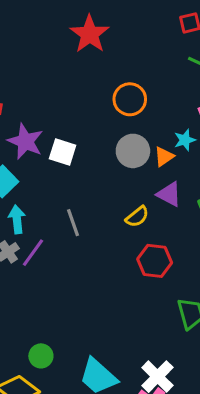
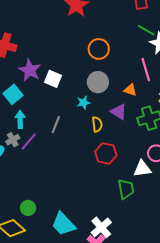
cyan star: (185, 140) -> (83, 103), moved
orange triangle: (164, 157) -> (130, 90), moved, turned 48
yellow semicircle: (137, 217) -> (97, 124), turned -63
gray line: (73, 223) -> (56, 125), turned 36

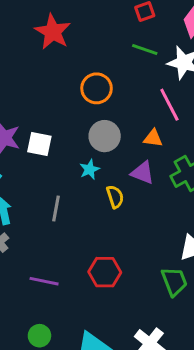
green line: (146, 30) -> (145, 50), moved
purple line: (29, 142) -> (44, 281), moved, turned 72
red hexagon: (106, 153) -> (105, 272), moved

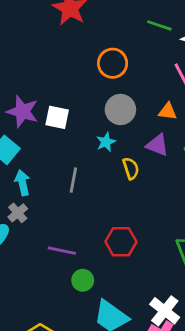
green circle: (39, 336) -> (83, 280), moved

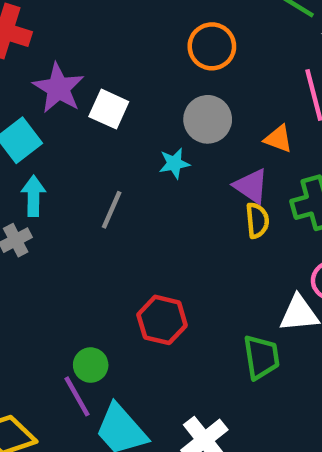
yellow semicircle: (131, 168) -> (257, 220), moved
purple line: (62, 251) -> (77, 396), moved, turned 36

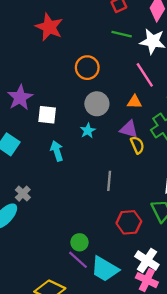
purple star: (58, 88) -> (20, 98), moved, turned 30
cyan arrow: (33, 196) -> (57, 151), moved
gray line: (112, 210) -> (109, 181), moved
red hexagon: (162, 320) -> (129, 222), moved

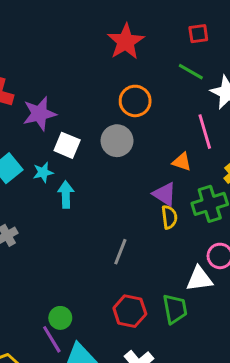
red star: (49, 27) -> (126, 42), moved
gray circle: (97, 104) -> (117, 141), moved
cyan star: (88, 131) -> (43, 172), moved

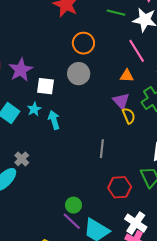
purple triangle: (165, 194) -> (121, 101), turned 30

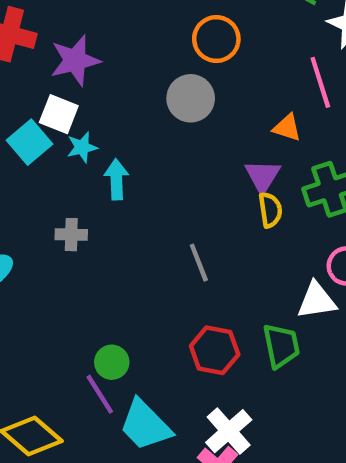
white square: (46, 86) -> (59, 114), moved
gray line: (102, 149) -> (199, 263), turned -42
gray cross: (22, 159) -> (71, 235), moved, turned 32

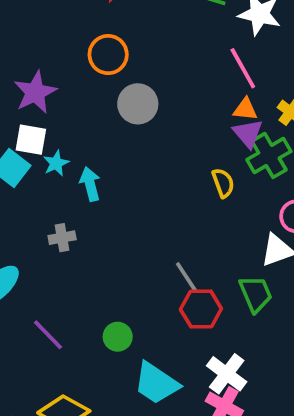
orange circle: (216, 39) -> (108, 55), moved
orange triangle: (287, 128) -> (245, 109), moved
purple triangle: (263, 176) -> (248, 133), moved
gray line: (199, 263) -> (186, 277), moved
purple line: (100, 394) -> (48, 335), moved

